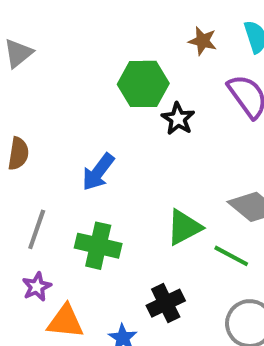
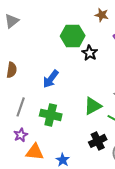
black cross: (166, 303) -> (98, 141), moved

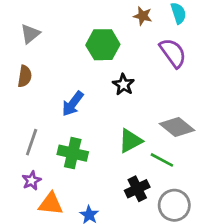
gray triangle: (12, 21) -> (30, 34), moved
black star: (90, 53) -> (123, 84), moved
brown semicircle: (12, 70) -> (25, 76), moved

